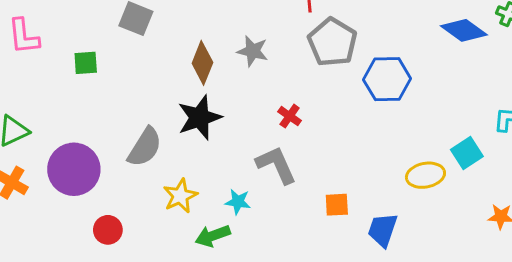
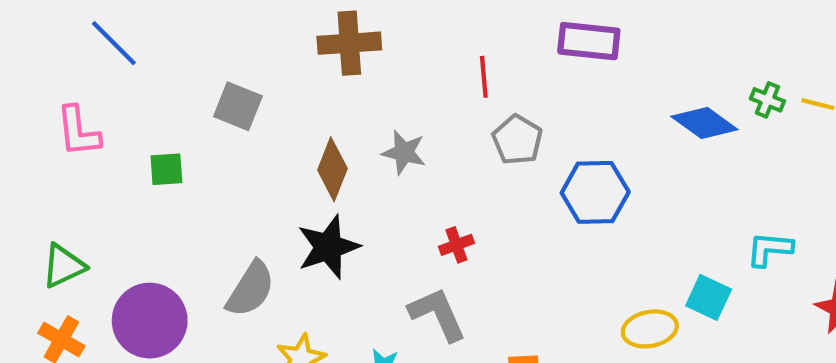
gray pentagon: (332, 42) -> (517, 140), size x0.7
red cross: (290, 116) -> (456, 245), turned 35
cyan square: (467, 153) -> (709, 297), turned -32

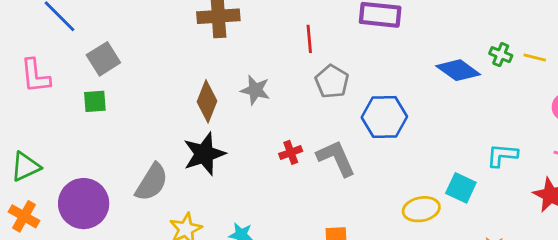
gray square: (238, 106) -> (103, 59), moved, turned 36
gray L-shape: (438, 314) -> (336, 158), moved

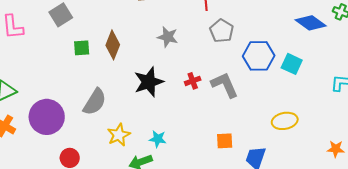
green square: (95, 101) -> (82, 48), moved
brown diamond: (207, 101) -> (113, 45), moved
black star: (204, 154) -> (149, 82), moved
cyan square: (461, 188) -> (292, 64), moved

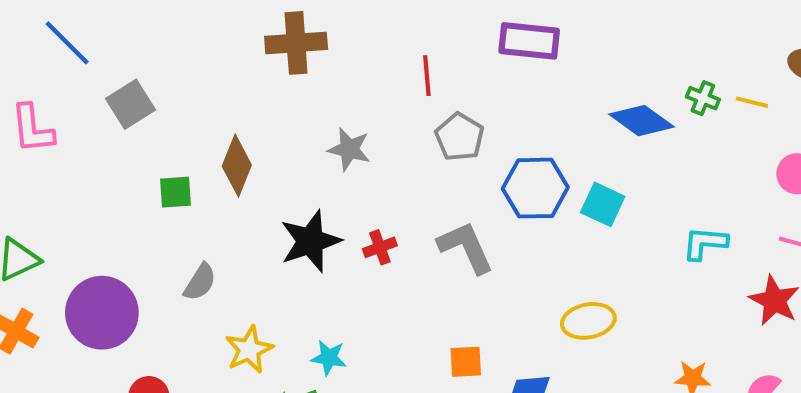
green square: (82, 48) -> (175, 192), moved
red cross: (193, 81) -> (380, 247), moved
gray semicircle: (95, 102) -> (200, 282), size x0.7

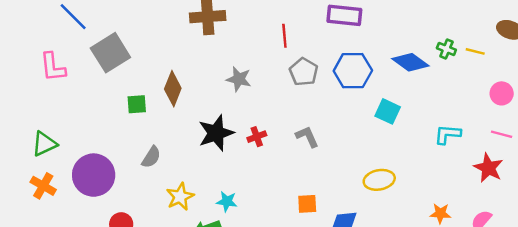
gray square: (131, 104) -> (110, 53), size x1.4
blue hexagon: (535, 188) -> (353, 71), moved
gray L-shape: (466, 247) -> (307, 137), size x0.7

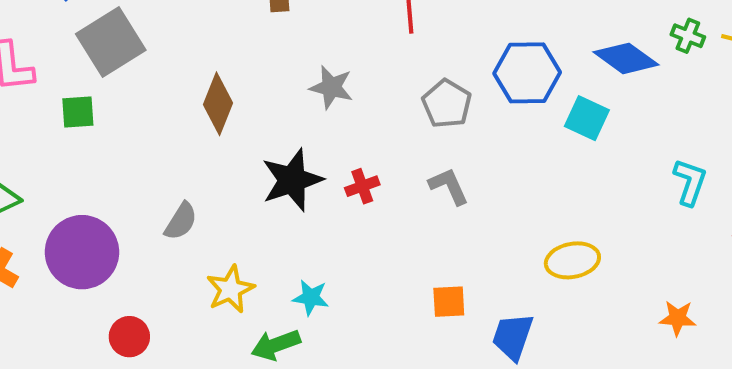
gray pentagon: (304, 72) -> (447, 104), moved
green square: (137, 104) -> (78, 112), moved
cyan square: (388, 111) -> (587, 118), moved
cyan L-shape: (448, 134) -> (690, 182), turned 104

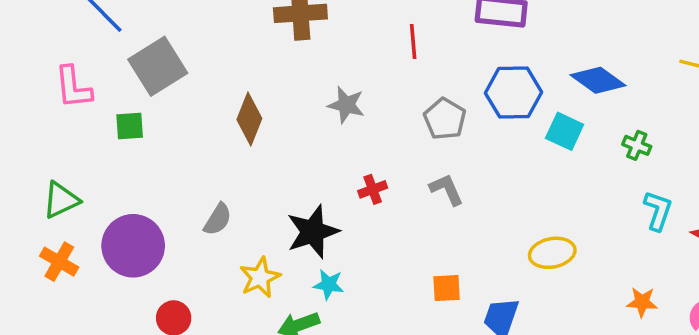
green cross: (688, 36) -> (637, 145), moved
black star: (292, 180) -> (313, 232), moved
cyan L-shape: (690, 182) -> (658, 211), moved

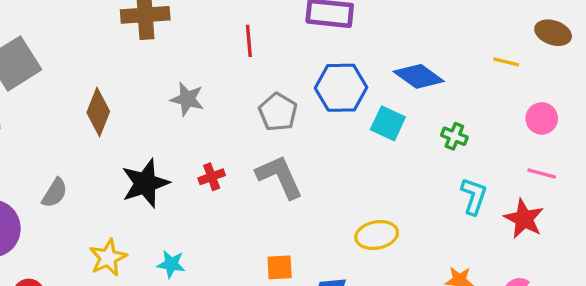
gray L-shape: (447, 189) -> (280, 177), size x1.5
gray semicircle: (218, 219) -> (55, 193), moved
black star: (313, 232) -> (145, 183), moved

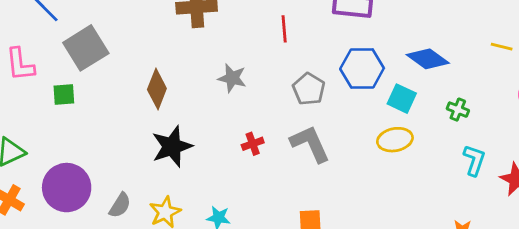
black star: (145, 183) -> (172, 146), moved
gray semicircle: (55, 193) -> (120, 205), moved
yellow ellipse: (377, 235) -> (395, 140), moved

